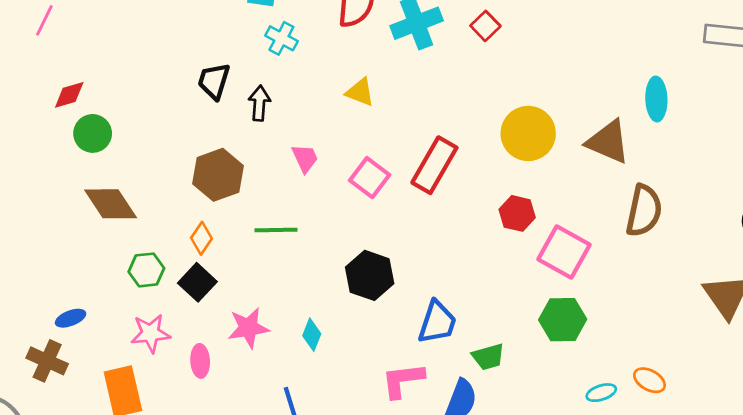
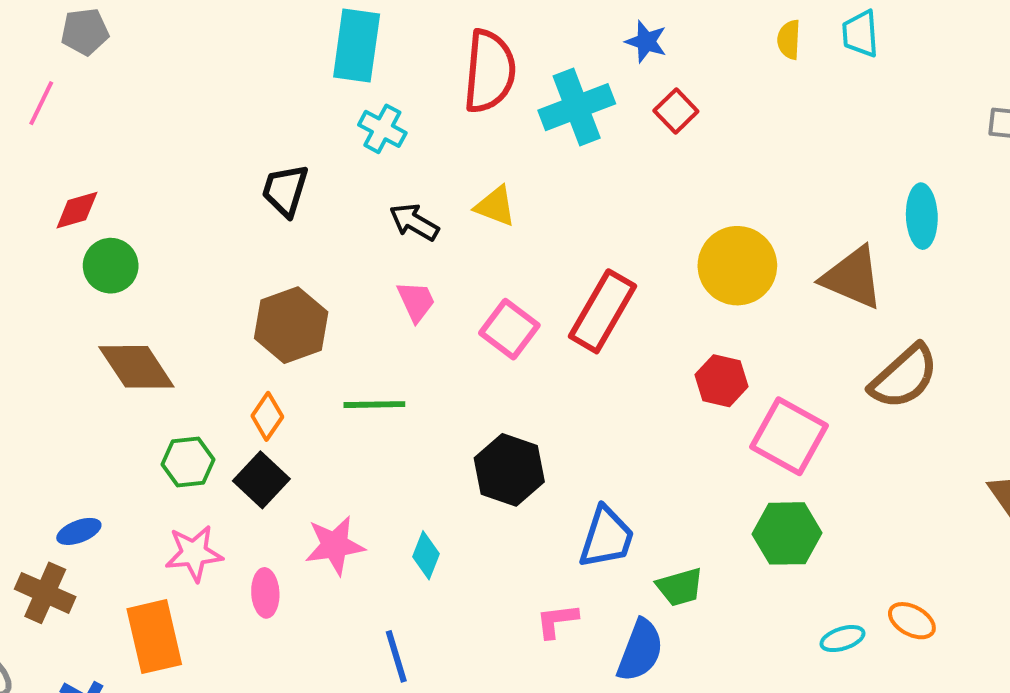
black arrow: (259, 103) -> (414, 222), moved, turned -64
brown semicircle: (644, 211) -> (904, 377), turned 36
pink L-shape: (403, 380) -> (557, 621), size x0.7

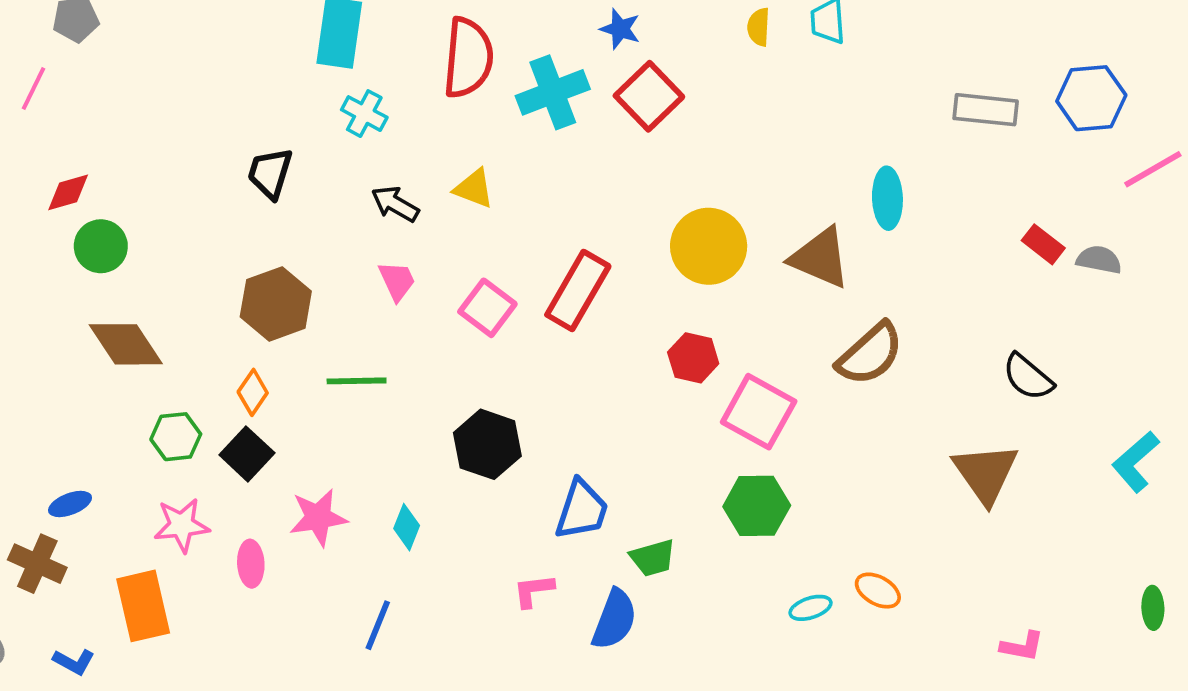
red square: (676, 111) -> (649, 96), size x1.6
blue line: (396, 656) -> (378, 625), turned 39

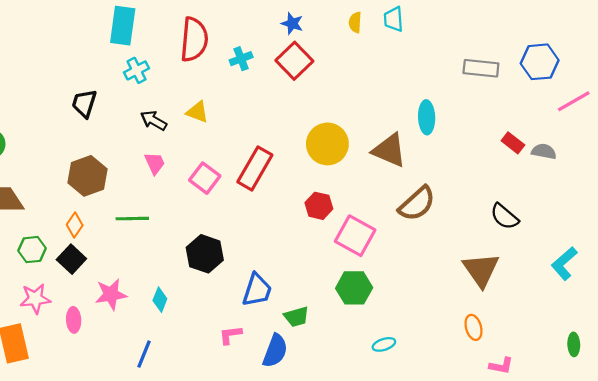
blue star: (620, 29) -> (292, 23), moved
cyan cross: (553, 92) -> (241, 59), size x0.6
cyan cross: (364, 114) -> (137, 70), turned 35
orange ellipse: (878, 591) -> (474, 327), moved, turned 45

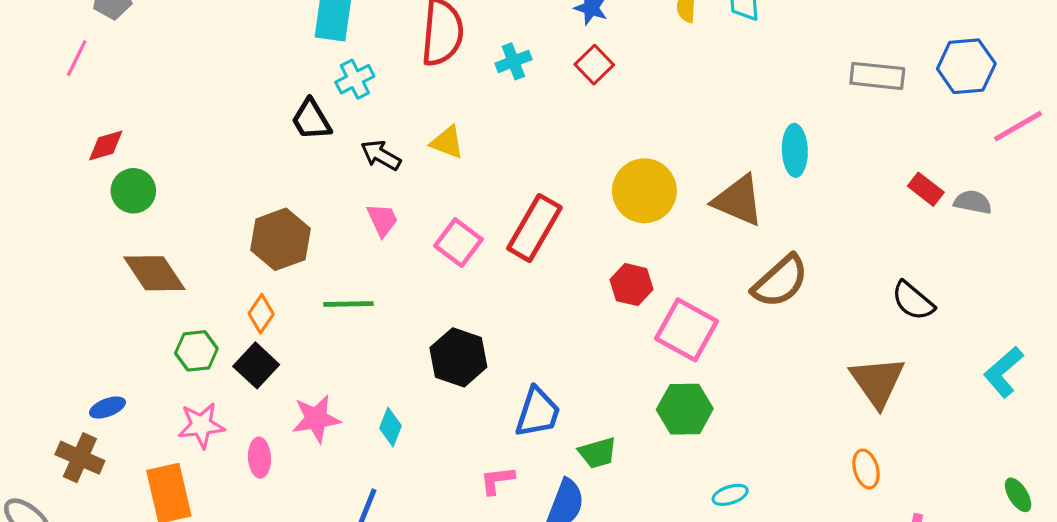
red square: (294, 61) -> (594, 65), size x0.7
black trapezoid: (84, 103) -> (311, 120), moved, turned -48
green ellipse: (574, 344) -> (1018, 495), turned -30

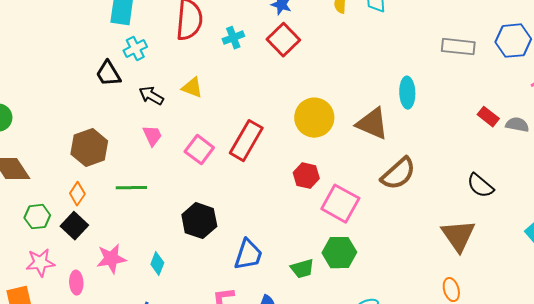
red square: (594, 65) -> (283, 40), size x1.4
green trapezoid: (598, 453) -> (302, 269), moved

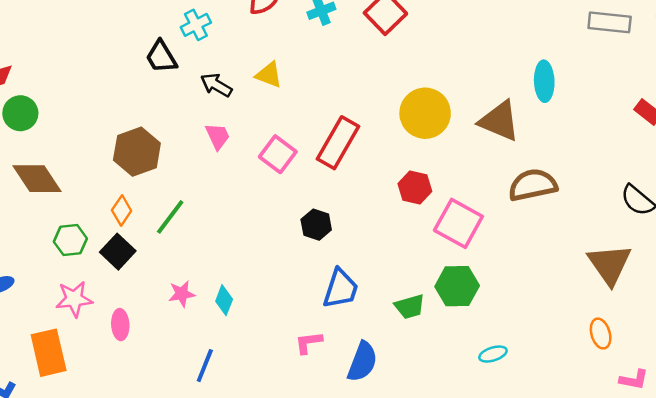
brown semicircle: (398, 174) -> (533, 185), turned -150
green line: (131, 188) -> (170, 217), moved, turned -52
black hexagon: (199, 221) -> (316, 225), moved, size x0.7
pink star: (111, 259) -> (182, 294), moved, size x0.7

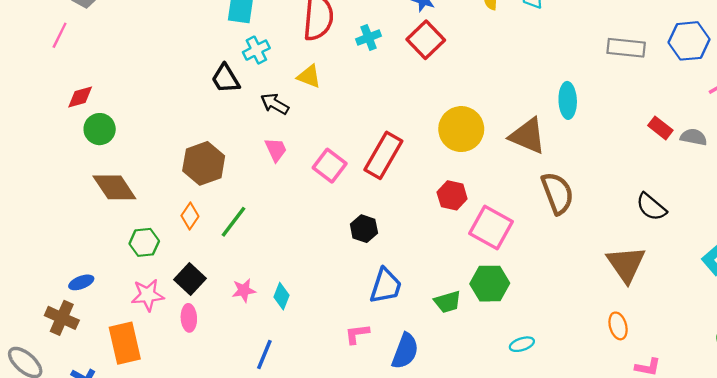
yellow triangle: (269, 75) -> (309, 76), moved
brown semicircle: (533, 185) -> (557, 193), turned 81
black square: (118, 252) -> (190, 279), moved

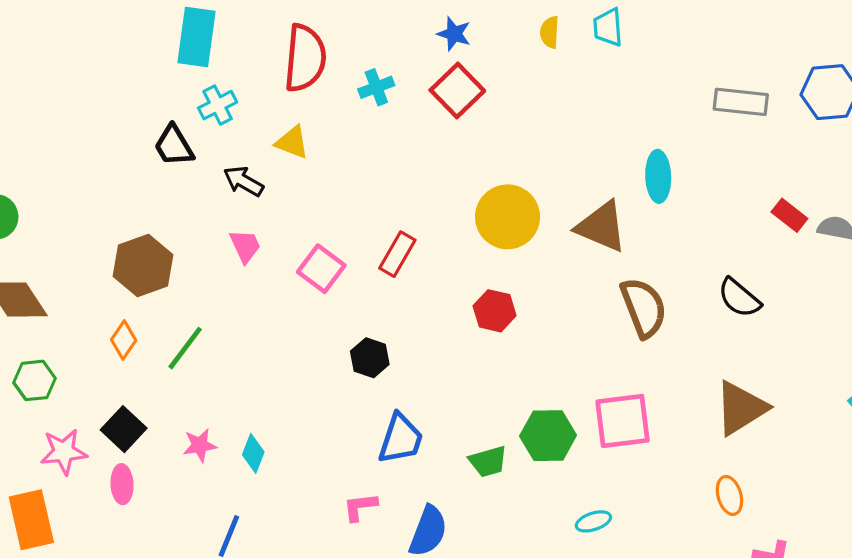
red rectangle: (383, 155) -> (397, 254), size x0.7
black semicircle: (651, 207) -> (739, 298), moved
pink square: (491, 227) -> (623, 421), moved, turned -36
green hexagon: (144, 242) -> (35, 380), moved
brown triangle: (626, 264) -> (741, 408), turned 33

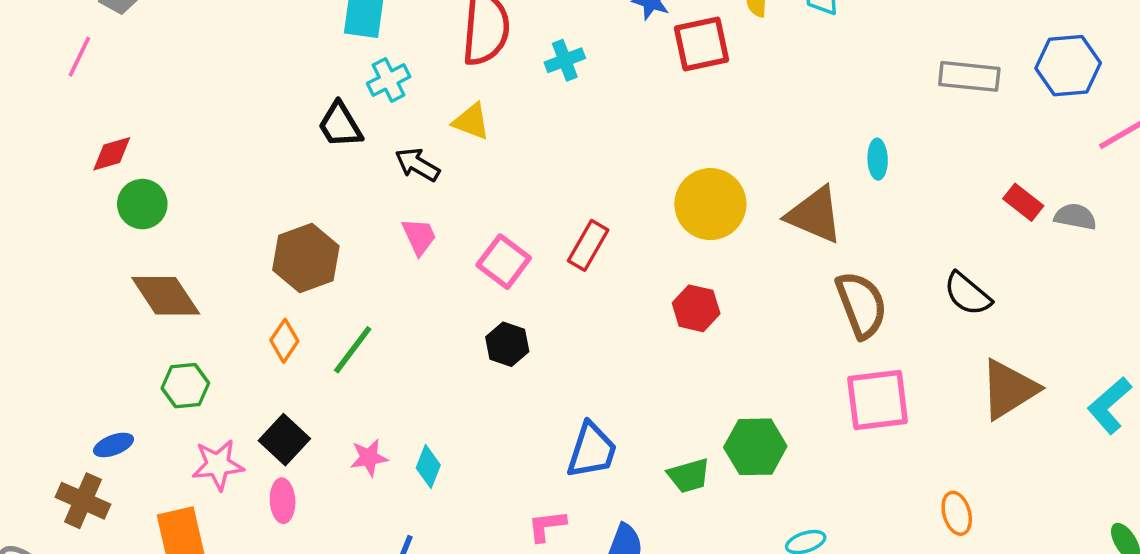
red square: (457, 91) -> (701, 44), moved, turned 32
cyan ellipse: (658, 176) -> (878, 159), size x0.7
black hexagon: (370, 358) -> (507, 344), moved
brown triangle: (741, 408) -> (1009, 389), moved
pink square: (623, 421) -> (878, 400), moved

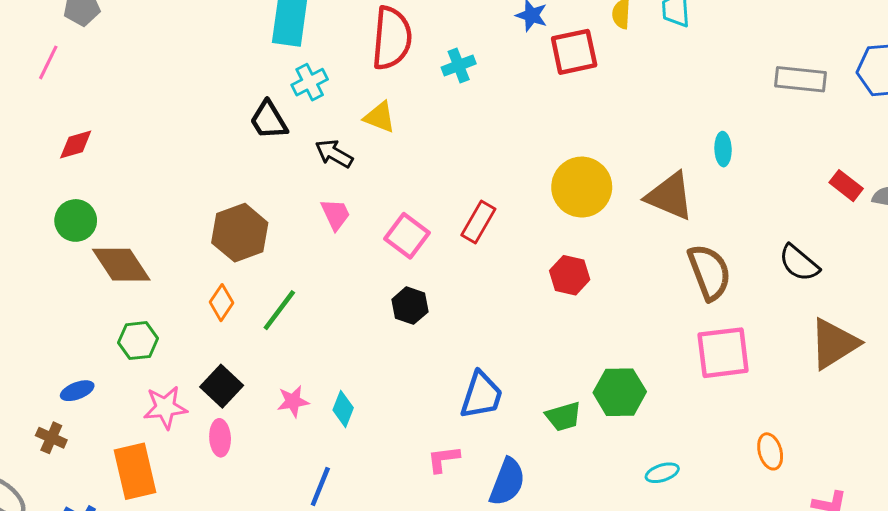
green circle: (142, 204) -> (76, 220), moved
brown cross: (83, 501) -> (51, 438), size x0.7
orange ellipse: (957, 513) -> (770, 451), moved

